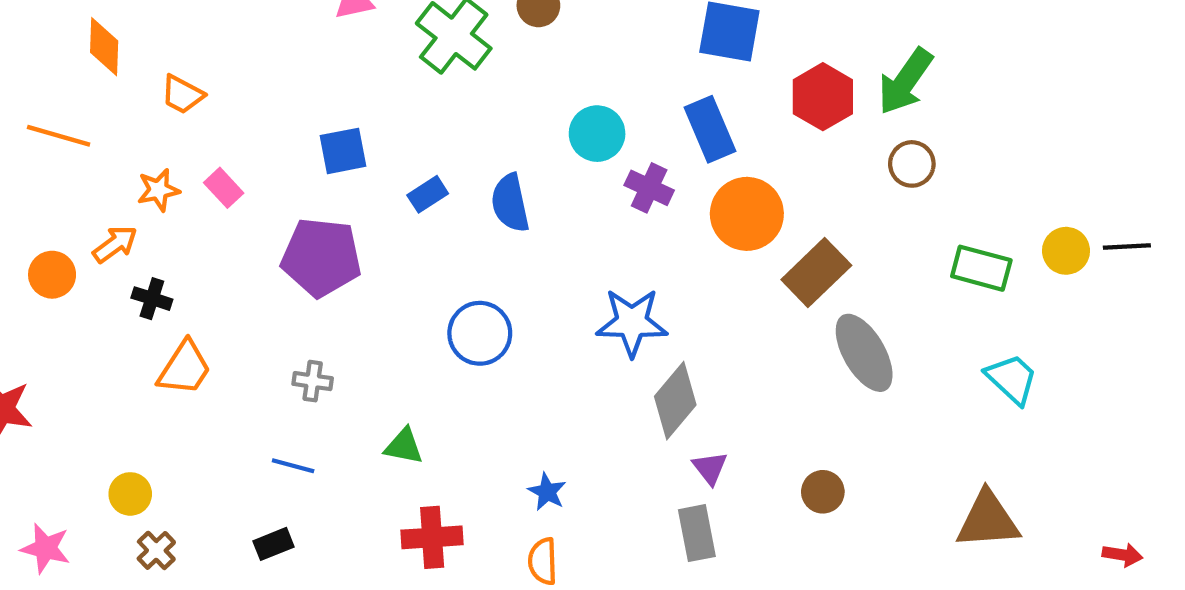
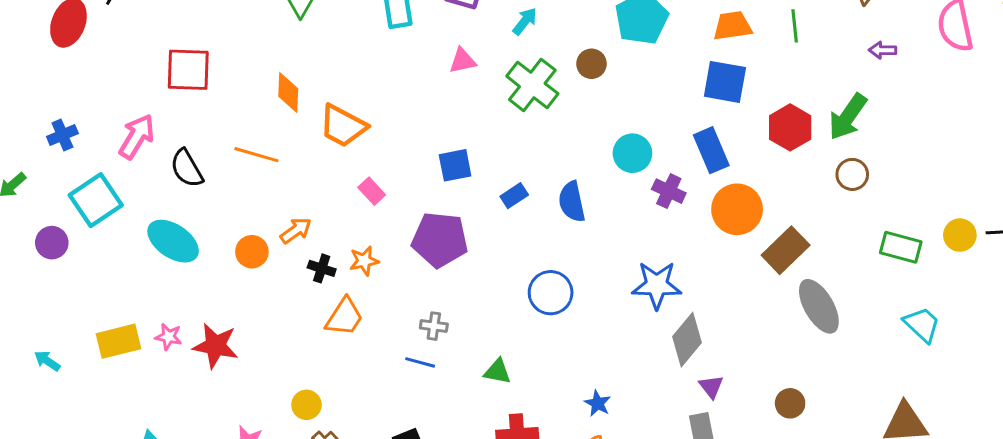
orange trapezoid: (182, 94) -> (343, 126), size x1.6
orange star: (158, 190) -> (364, 261), moved
blue line: (293, 466) -> (420, 362), moved

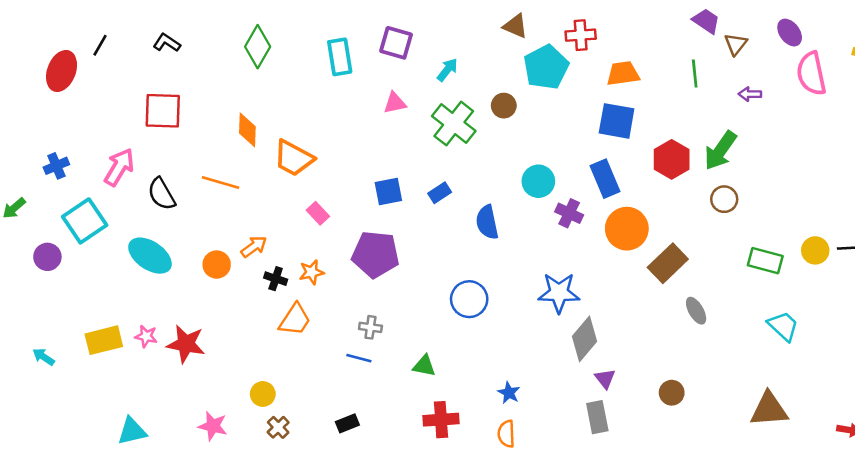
green line: (795, 26) -> (695, 74), moved
blue rectangle: (514, 196) -> (440, 193), moved
gray ellipse: (819, 306) -> (696, 311), size x0.6

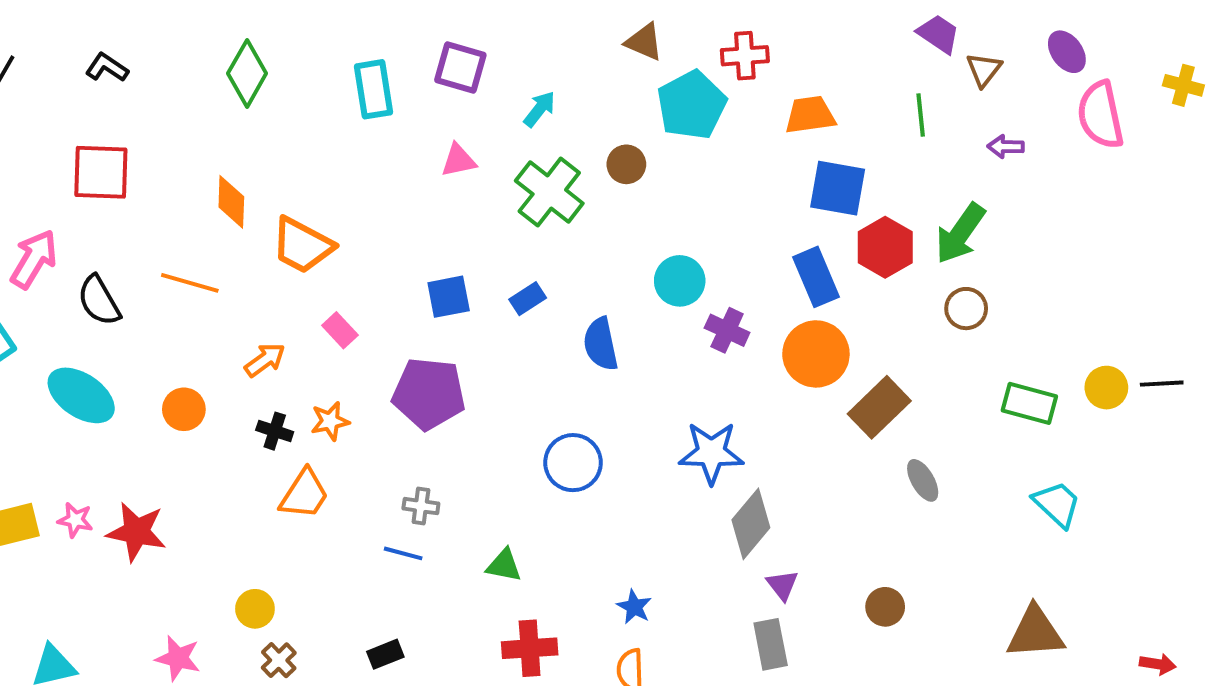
blue square: (617, 121) -> (838, 188), moved
blue rectangle: (605, 179) -> (816, 277), moved
orange arrow: (254, 247) -> (265, 360), moved

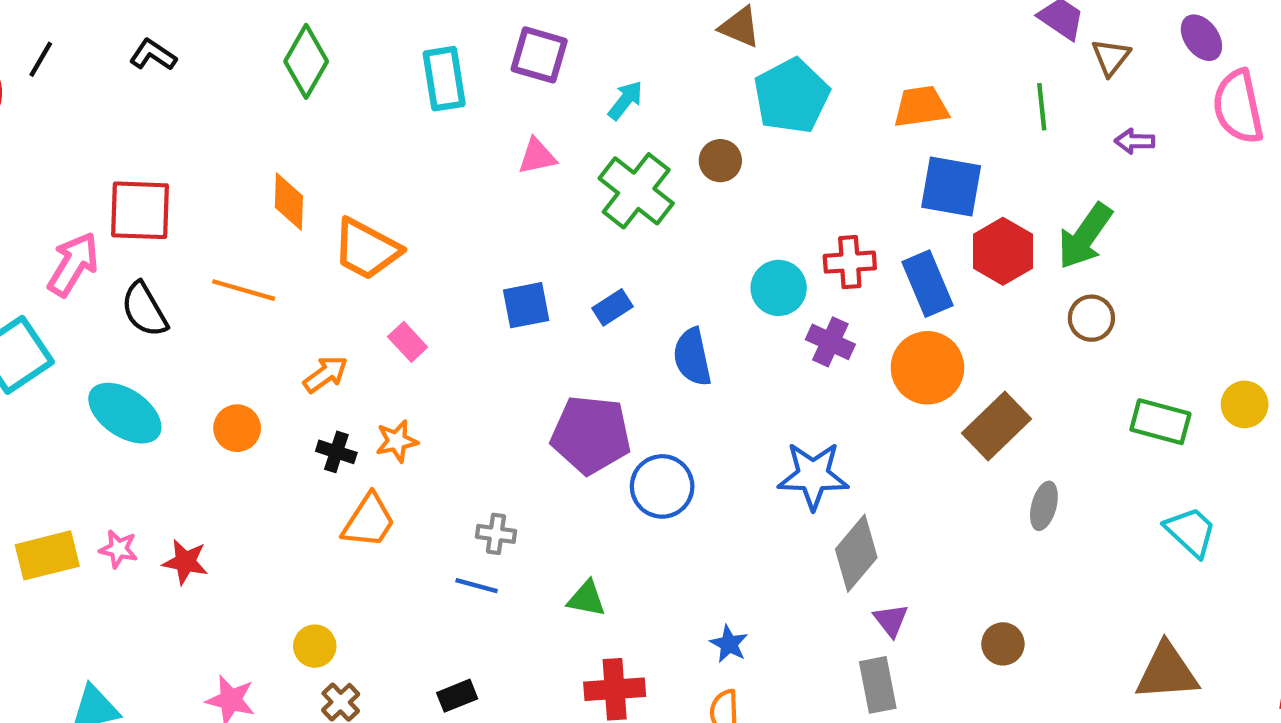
red cross: (745, 56) -> (850, 262), moved
red square: (101, 172) -> (140, 210), moved
purple pentagon: (429, 393) -> (591, 435), moved
gray ellipse: (923, 480) -> (1044, 506), turned 45
red star: (136, 532) -> (185, 562), size x0.7

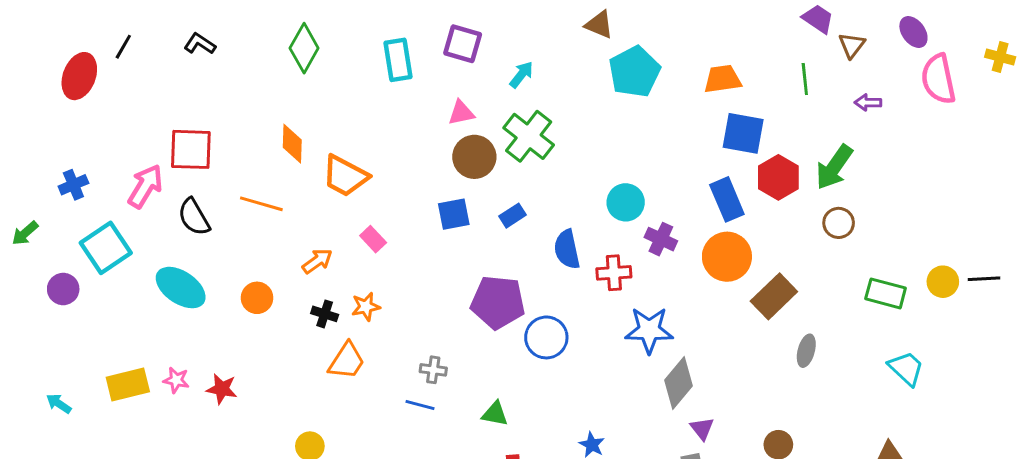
brown circle: (720, 161) -> (474, 157), moved, size x1.5
red cross: (850, 262) -> (614, 273), moved

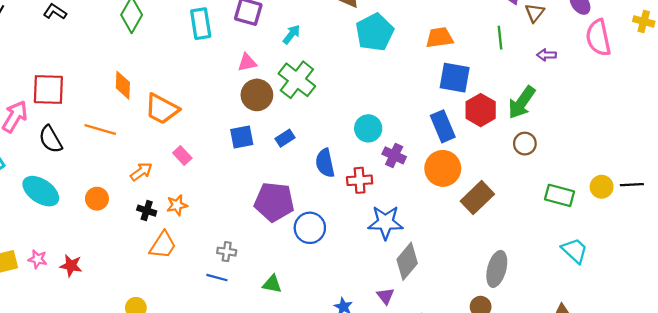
gray ellipse: (806, 351) -> (497, 269), moved, size x1.5
purple triangle: (702, 429) -> (385, 296), moved

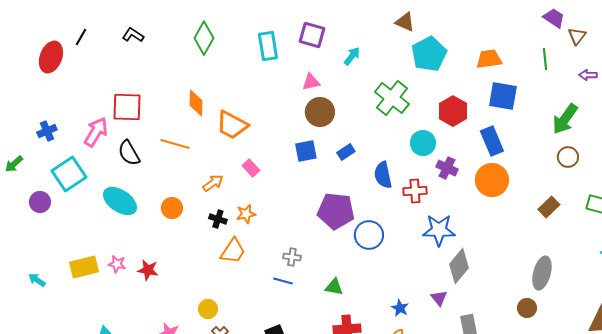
green cross: (297, 80) -> (392, 98), moved
red hexagon: (481, 110) -> (453, 111), moved
brown rectangle: (477, 198) -> (549, 207), moved, size x0.7

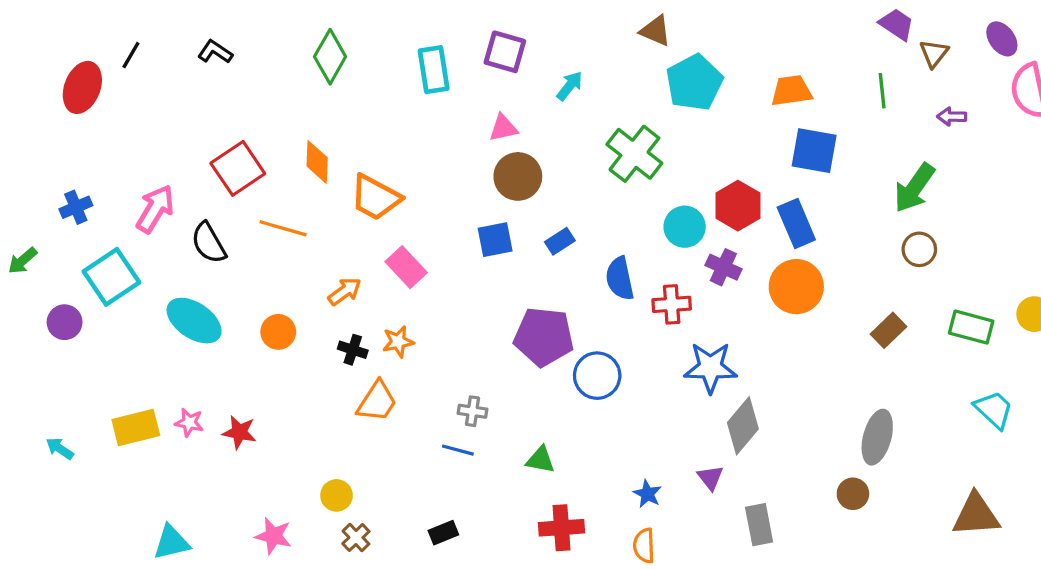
red square: (127, 107) -> (238, 168), moved, turned -36
red hexagon: (453, 111) -> (738, 206), moved
pink rectangle: (251, 168) -> (406, 267), size x1.4

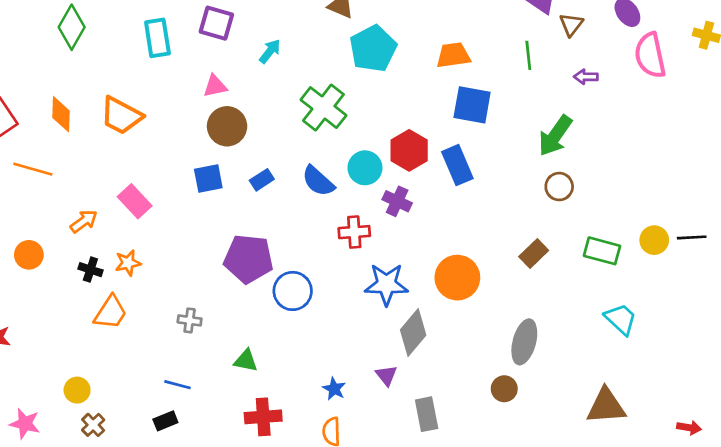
orange trapezoid: (375, 198) -> (121, 116), moved
blue semicircle: (620, 278) -> (318, 181), moved, turned -36
orange circle: (796, 287) -> (457, 278), moved
blue line: (458, 450) -> (177, 385), moved

